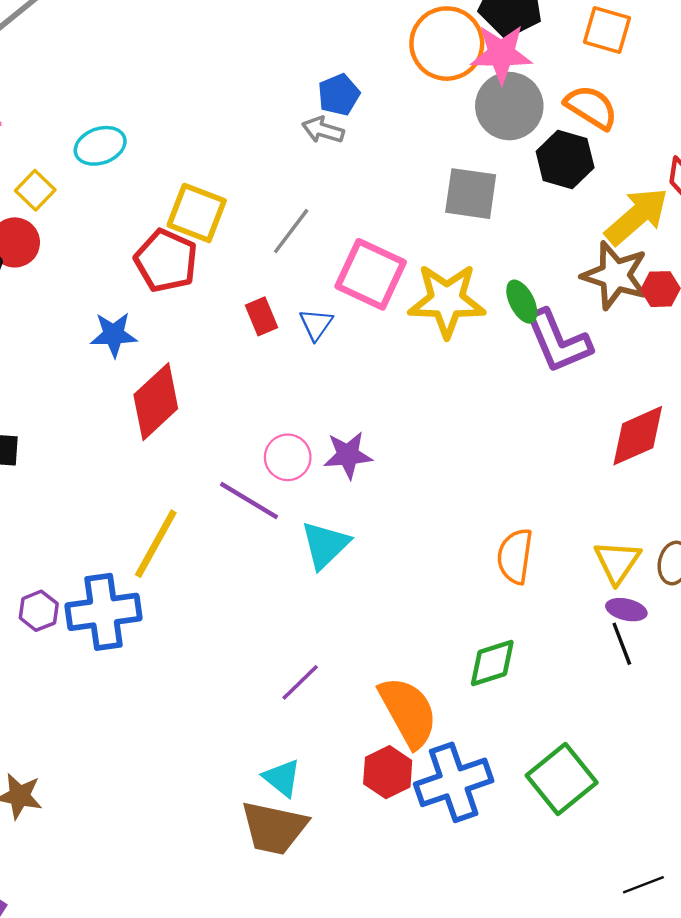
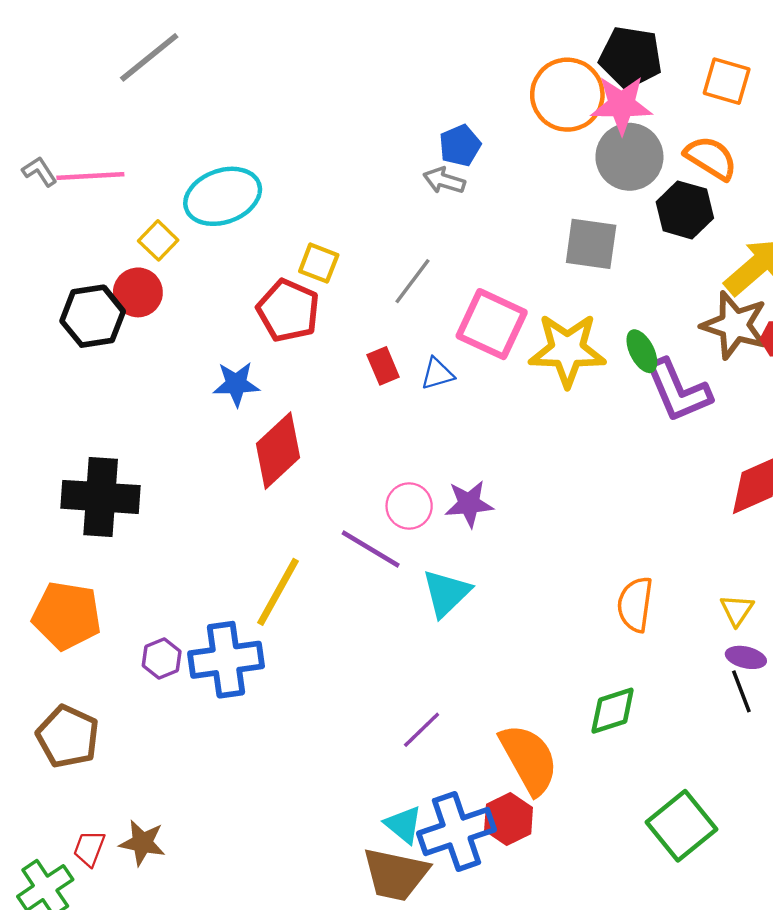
cyan ellipse: (100, 146) -> (223, 196), size x1.5
yellow square: (197, 213) -> (319, 263), size x0.7
blue triangle: (316, 324) -> (437, 374), turned 39
yellow triangle: (617, 562) -> (737, 610), size x0.7
blue cross: (454, 782) -> (457, 831), moved

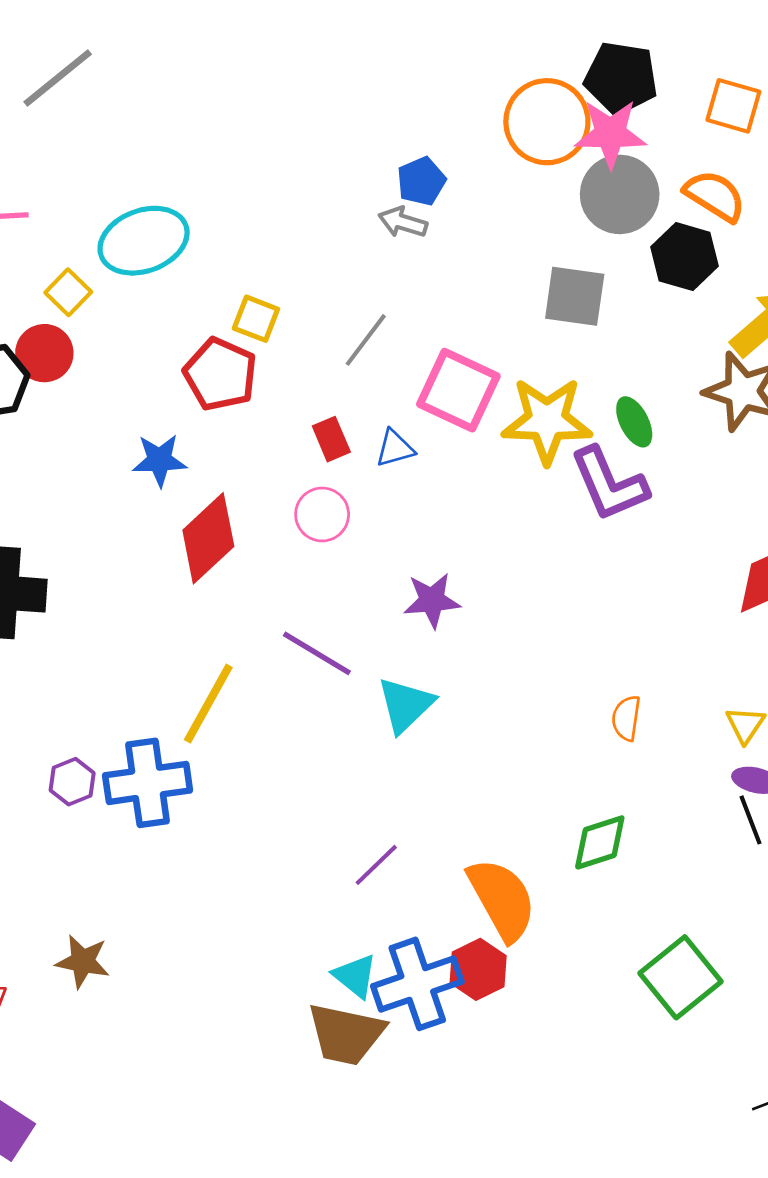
purple L-shape: (678, 391) -> (609, 484), moved
pink circle: (409, 506) -> (322, 514), moved
orange semicircle: (635, 604) -> (626, 718), size x0.7
brown star: (142, 843) -> (83, 961), moved

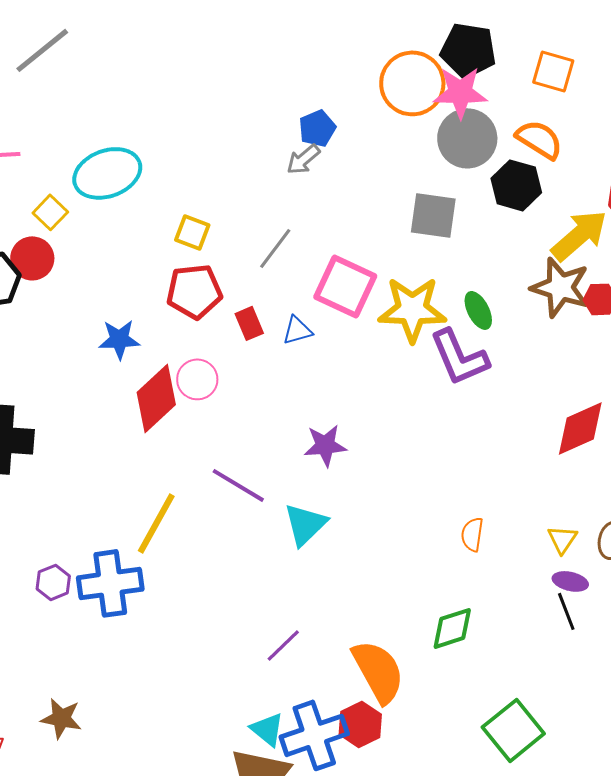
gray arrow: (403, 222) -> (303, 159), turned -57
red pentagon: (220, 374) -> (194, 291), moved, turned -30
pink circle: (322, 514) -> (197, 379), moved

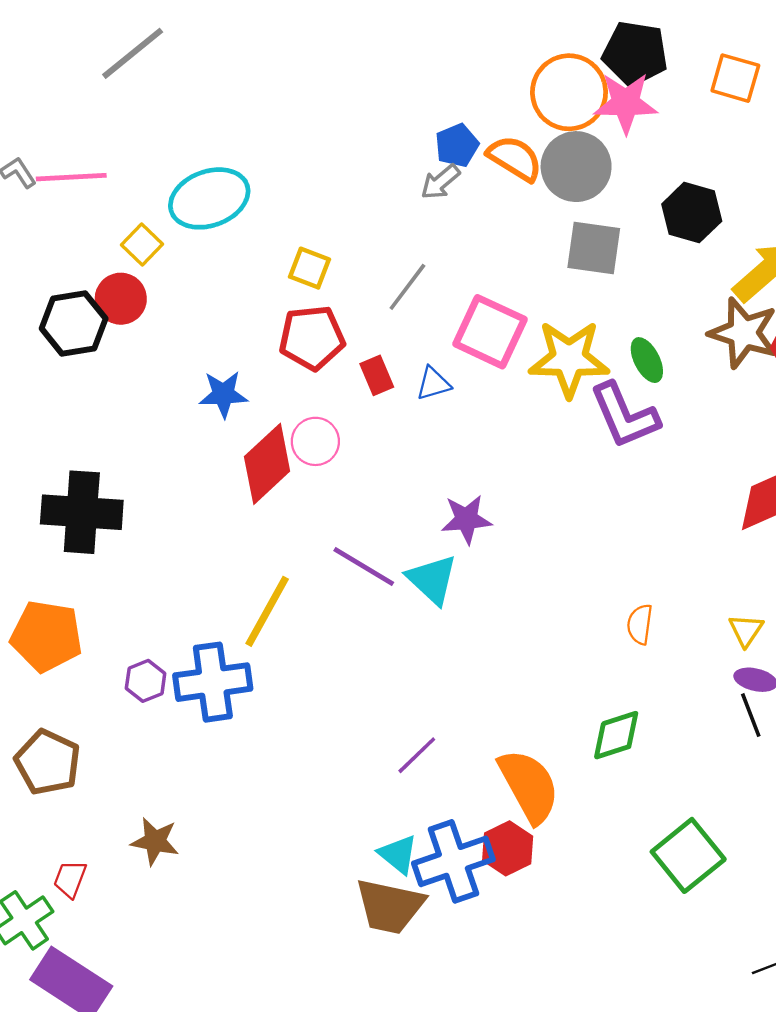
gray circle: (467, 138) -> (576, 167), moved
orange semicircle: (539, 139) -> (515, 158), moved
cyan triangle: (305, 524) -> (432, 579), moved, turned -33

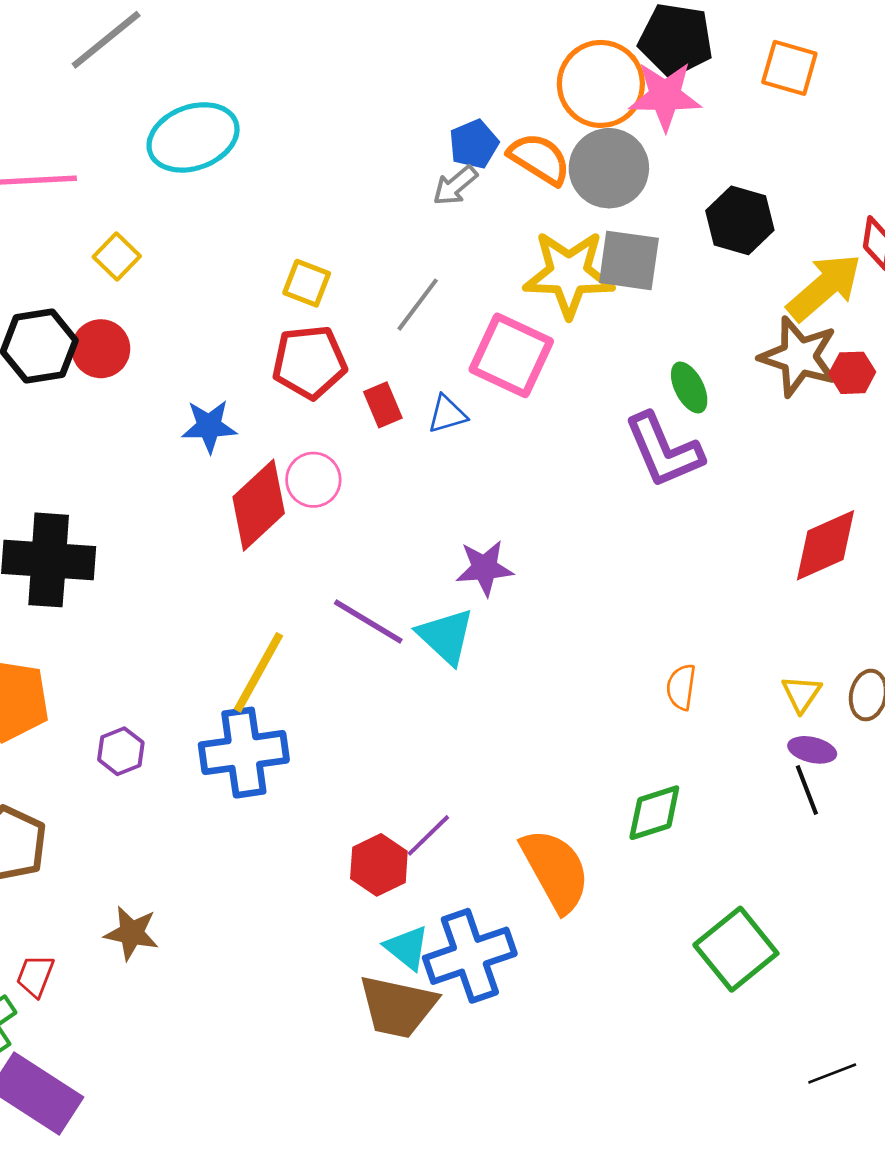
cyan ellipse: (209, 198) -> (193, 137), moved
red circle: (121, 299) -> (101, 349), moved
yellow star: (569, 359) -> (569, 274), moved
blue cross: (213, 682) -> (244, 753), moved
red hexagon: (508, 848) -> (379, 865), moved

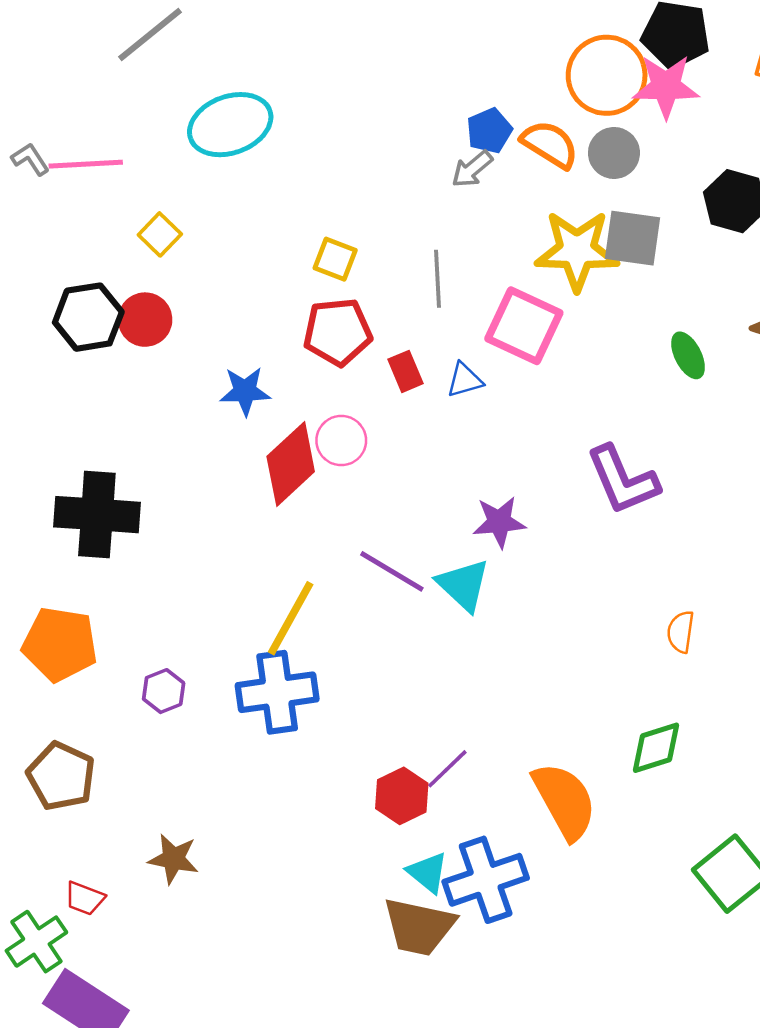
gray circle: (609, 168) -> (614, 153), size x0.7
gray line: (418, 305) -> (438, 279), turned -40
purple L-shape: (664, 450) -> (623, 480), moved
red trapezoid: (35, 976) -> (85, 898), turned -90

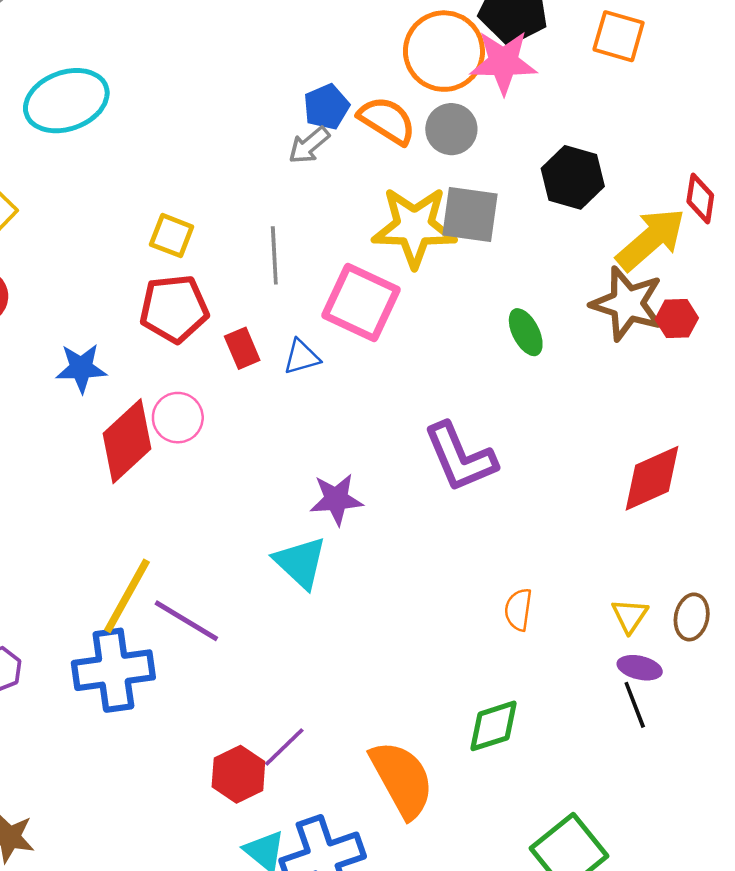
purple line: (392, 571) -> (186, 621), moved

